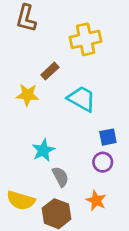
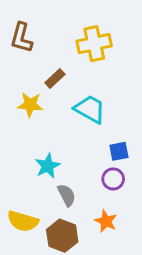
brown L-shape: (26, 18) -> (21, 38), moved

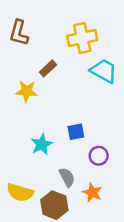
cyan trapezoid: (90, 109) -> (104, 71), moved
blue square: (119, 151) -> (76, 132), moved
gray semicircle: (67, 195) -> (67, 177), moved

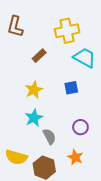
yellow star: (26, 91) -> (34, 90), moved, turned -30
blue square: (76, 132) -> (71, 88), moved
gray semicircle: (67, 177) -> (49, 136), moved

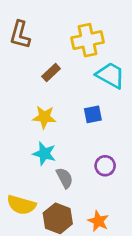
yellow star: (34, 90) -> (44, 117), turned 30
cyan star: (34, 118) -> (44, 154), turned -30
orange star: (75, 157) -> (98, 221), moved

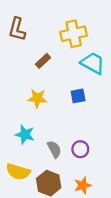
cyan star: (44, 154) -> (25, 134), moved
purple circle: (105, 166) -> (80, 149), moved
orange star: (98, 221) -> (83, 185), turned 30

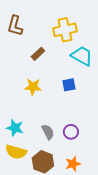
cyan star: (25, 134) -> (15, 128), moved

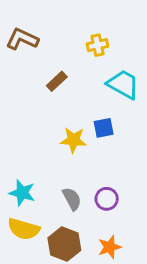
brown L-shape: (15, 26) -> (22, 39), turned 100
yellow cross: (65, 30) -> (98, 45), size x0.6
yellow star: (33, 87) -> (73, 140), moved

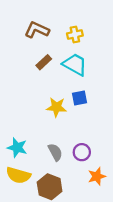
brown L-shape: (22, 39) -> (37, 30), moved
cyan trapezoid: (123, 84) -> (75, 64), moved
orange star: (110, 247) -> (97, 176), moved

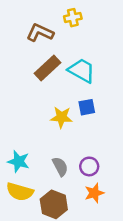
yellow cross: (75, 34) -> (73, 18), moved
brown rectangle: (44, 62) -> (48, 68), size x1.5
orange star: (97, 176) -> (94, 193), moved

